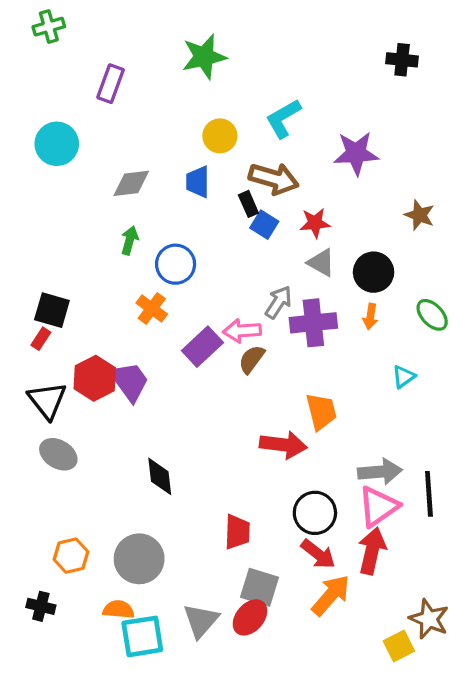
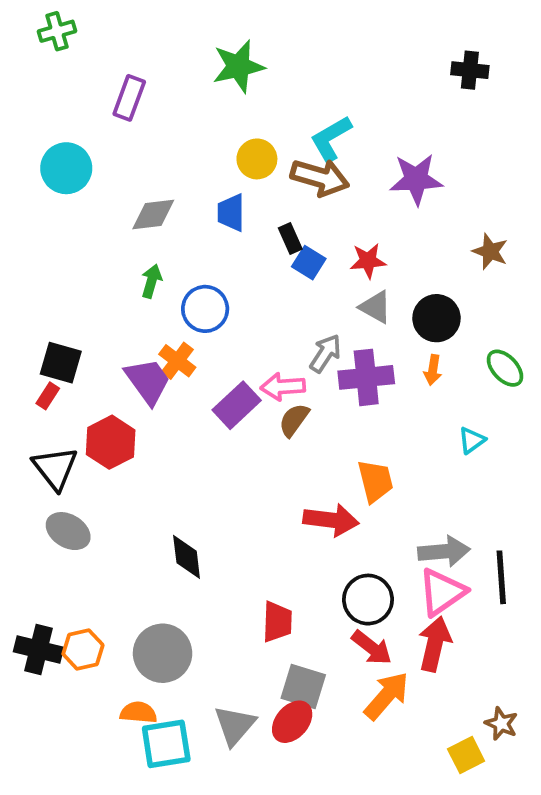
brown arrow: (274, 179) -> (320, 177), moved
purple trapezoid: (130, 381) -> (148, 381), moved
black cross: (41, 606) -> (38, 650), moved, size x1.4
brown star: (429, 619) -> (501, 724), size x0.7

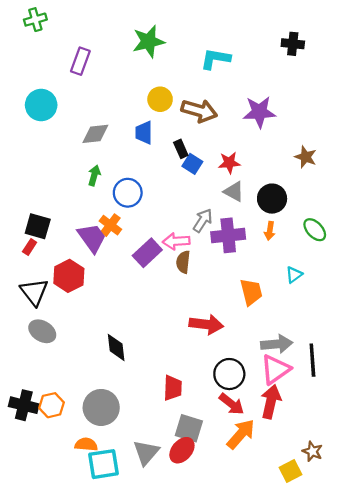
cyan L-shape: (331, 139) -> (215, 59), moved, turned 40
brown semicircle: (294, 420) -> (183, 262), turned -30
orange trapezoid: (375, 481) -> (251, 292), moved

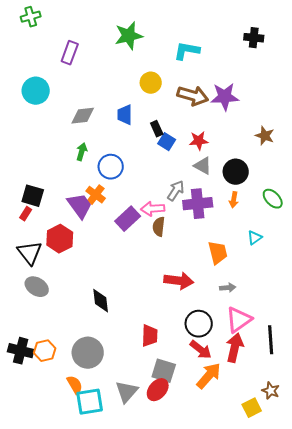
yellow circle: (160, 99) -> (151, 83), moved
brown arrow: (199, 111) -> (193, 96), moved
gray arrow: (277, 344) -> (228, 288), moved, size x0.6
black line: (312, 360) -> (271, 340), moved
orange semicircle: (86, 444) -> (75, 385), turned 54

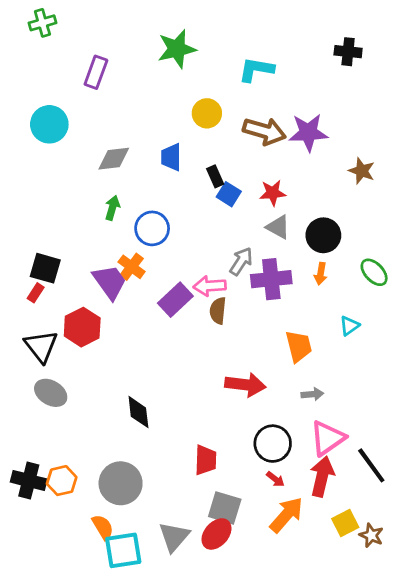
brown star: (265, 136) -> (362, 171), moved
black line: (271, 340) -> (371, 465), turned -32
red arrow: (201, 350) -> (275, 479), size x0.6
yellow square: (252, 408) -> (345, 523), moved

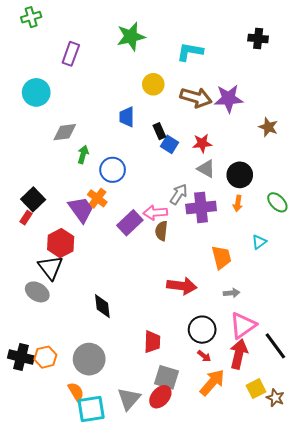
gray diamond: (114, 159) -> (65, 132), moved
black square: (45, 268) -> (33, 199), turned 30
black triangle: (41, 346) -> (50, 267), moved

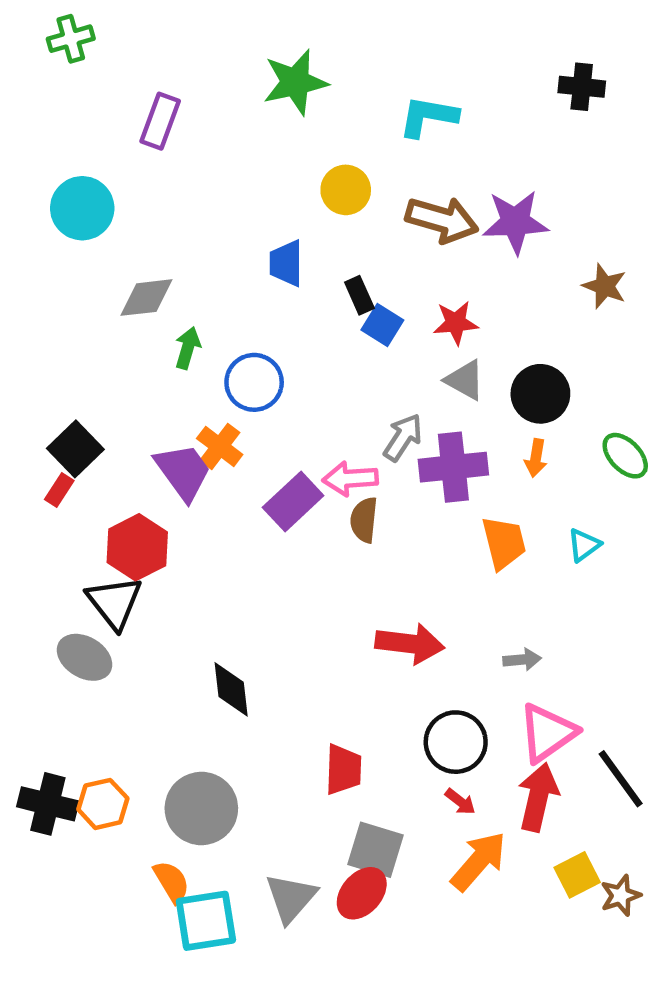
orange trapezoid: (221, 257) -> (504, 543), moved
brown star: (275, 398) -> (621, 896), turned 30

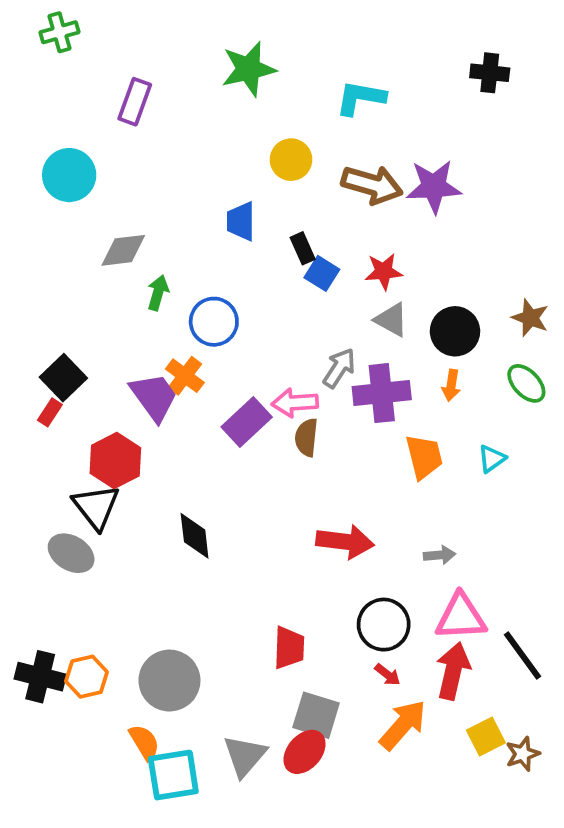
brown star: (605, 286) -> (530, 318), moved
black diamond: (231, 689) -> (195, 536), moved
pink triangle: (547, 733) -> (461, 617), turned 32

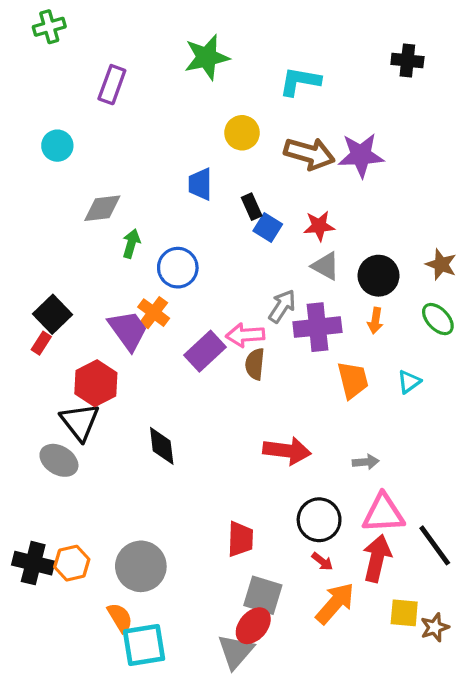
cyan circle: (69, 175) -> (57, 146), size x0.7
yellow square: (486, 736) -> (404, 613), turned 32
gray triangle: (245, 756) -> (236, 651), moved

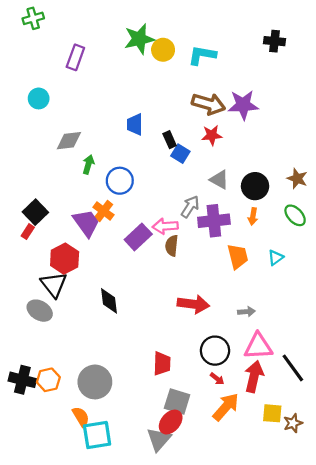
yellow circle: (242, 133) -> (163, 50), moved
red star: (319, 226) -> (212, 135), moved

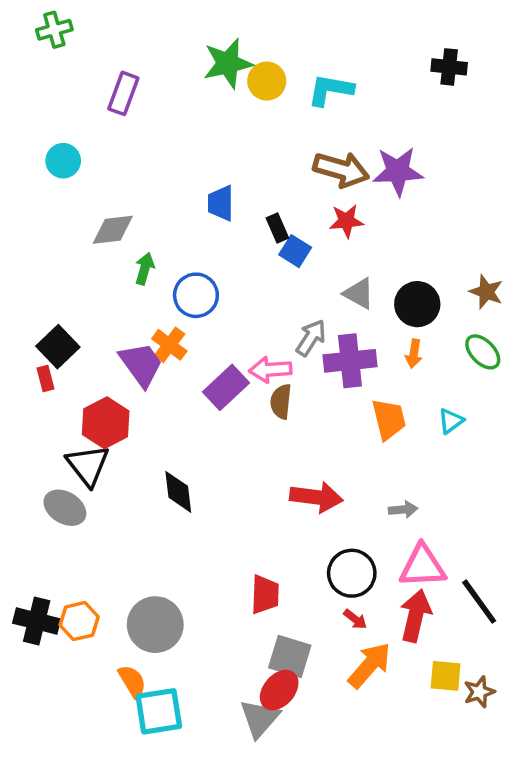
red rectangle: (28, 232) -> (45, 378), turned -48

